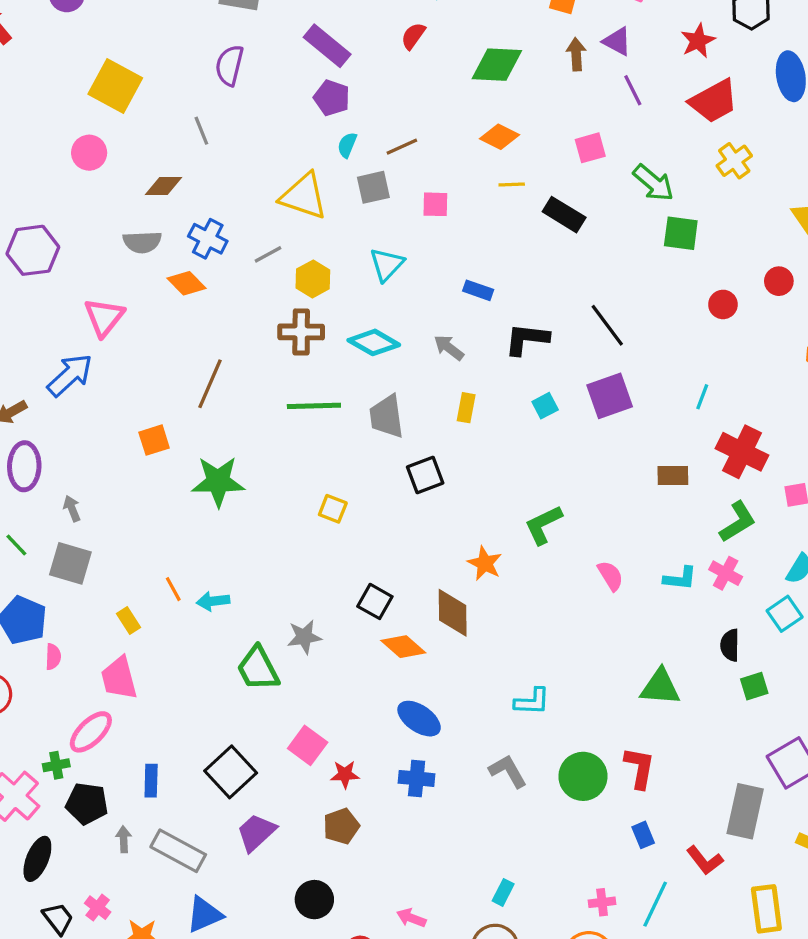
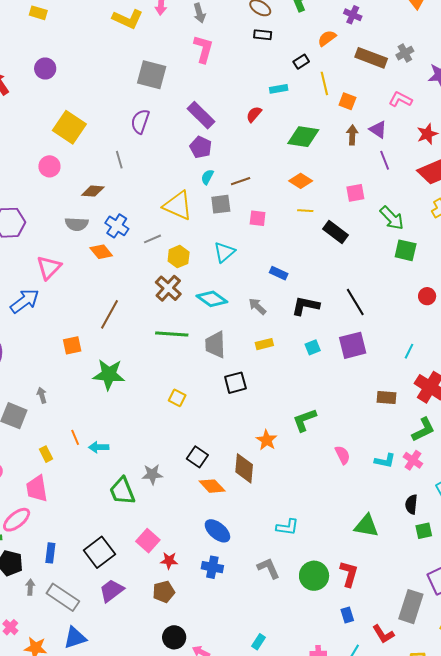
brown cross: (301, 332) -> (168, 288), turned 36
yellow rectangle: (466, 408) -> (264, 344), turned 60
gray arrow: (72, 509) -> (42, 395), moved
black circle: (314, 900) -> (174, 637), moved

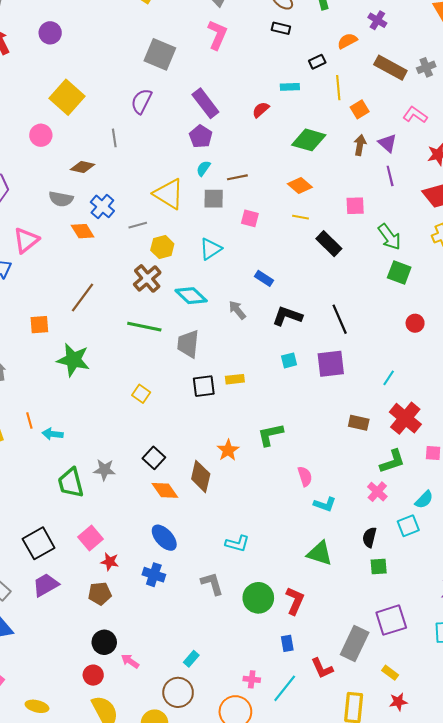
orange square: (347, 101) -> (360, 109), turned 30
yellow rectangle: (264, 344) -> (235, 379), moved
cyan L-shape: (385, 461) -> (325, 504), moved

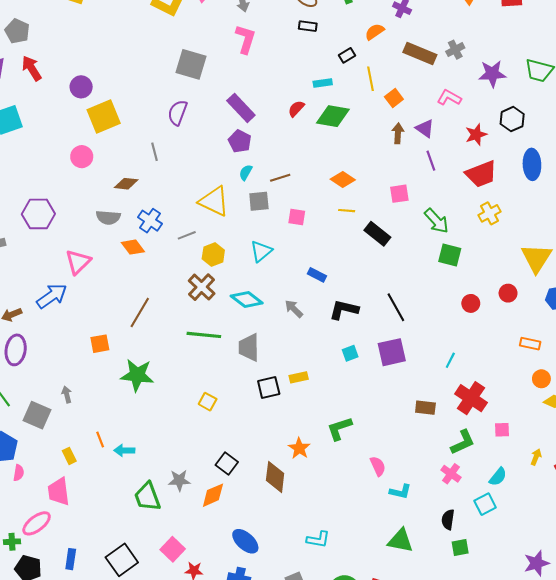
purple circle: (50, 33) -> (81, 87), moved
yellow square: (67, 97) -> (104, 117), turned 32
green diamond: (309, 140) -> (333, 116), moved
orange diamond: (165, 490) -> (213, 495), moved, turned -72

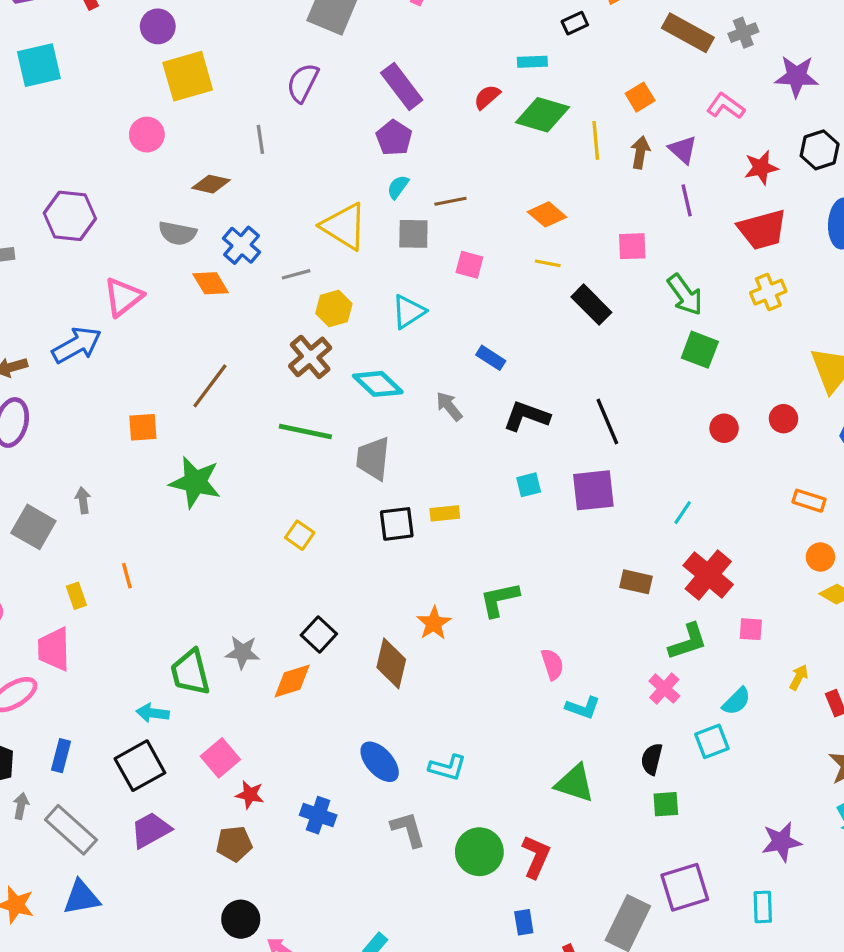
yellow line: (370, 79) -> (596, 140), moved
cyan arrow: (124, 450) -> (153, 713), moved
blue ellipse: (245, 541) -> (380, 762), moved

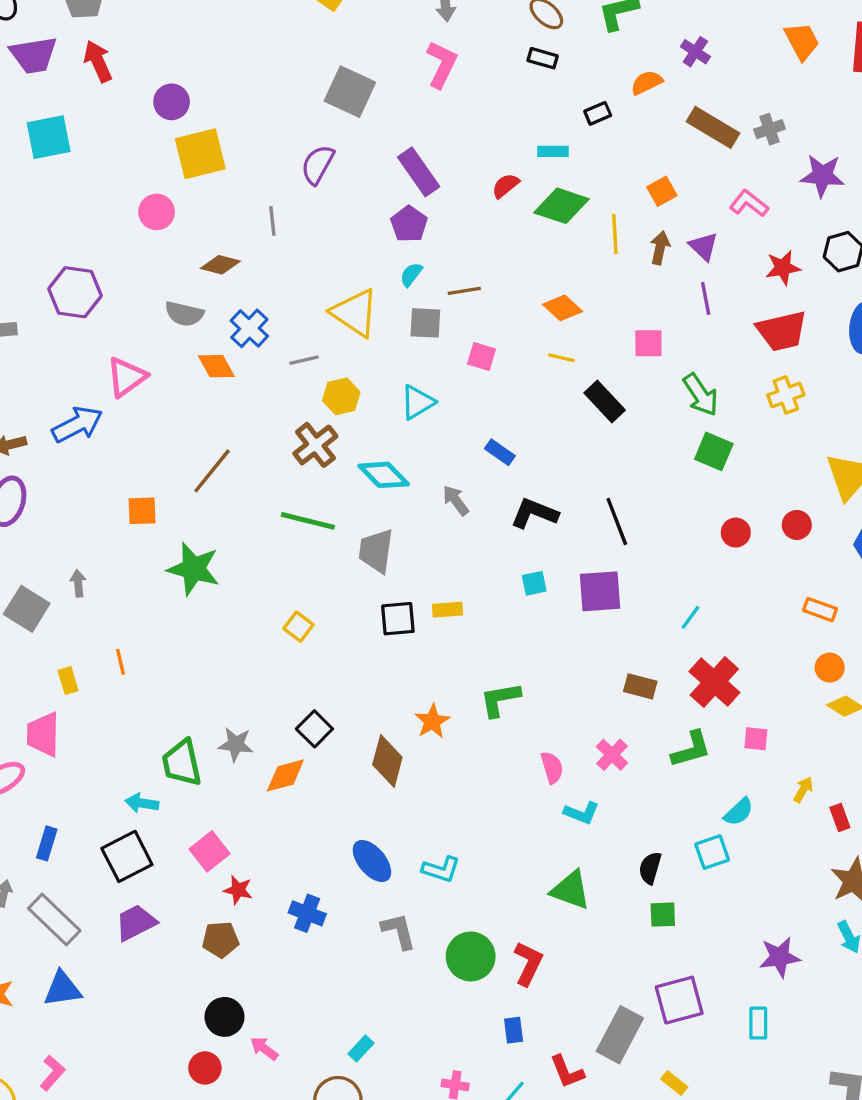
pink cross: (664, 688) -> (612, 755), moved

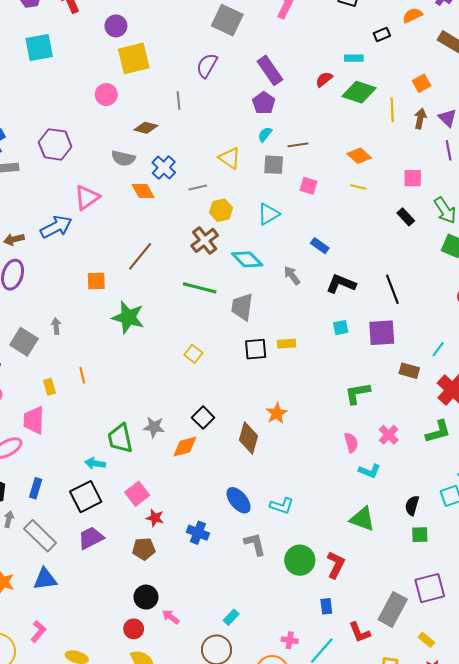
yellow triangle: (355, 313) -> (230, 158), size x0.7
black rectangle: (605, 401) -> (406, 217), moved, size x0.7
brown rectangle: (640, 686) -> (409, 371), moved
green L-shape: (500, 699) -> (357, 393), moved

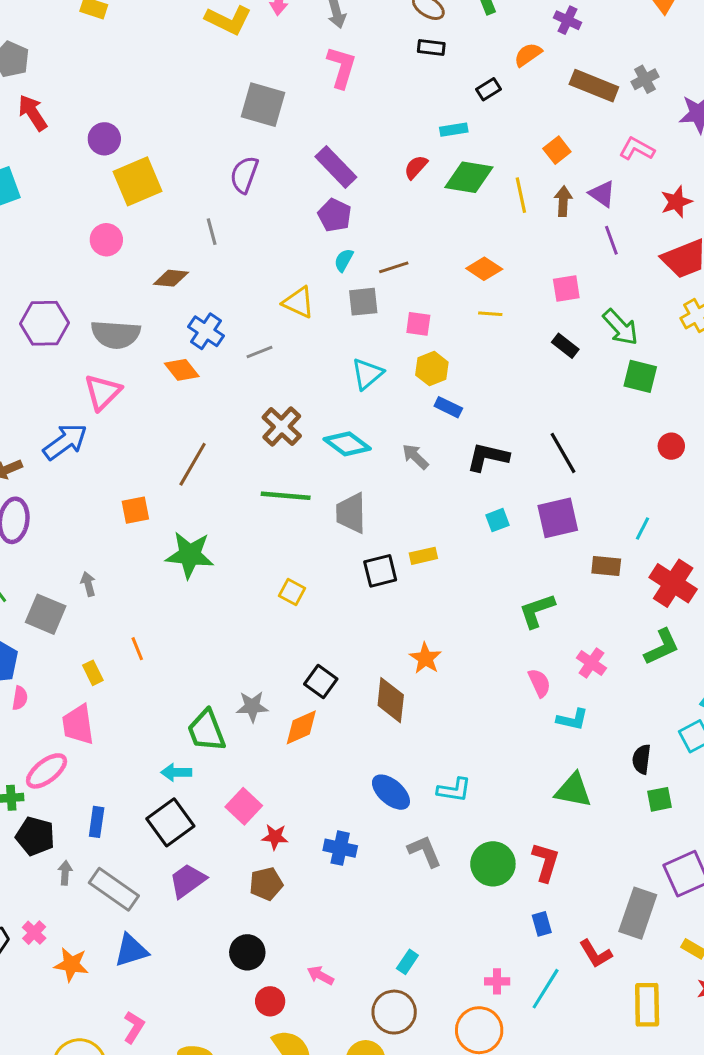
gray semicircle: (123, 158) -> (116, 334), moved, size x1.4
yellow hexagon: (221, 210) -> (432, 369), moved
black circle: (146, 597) -> (247, 952), moved

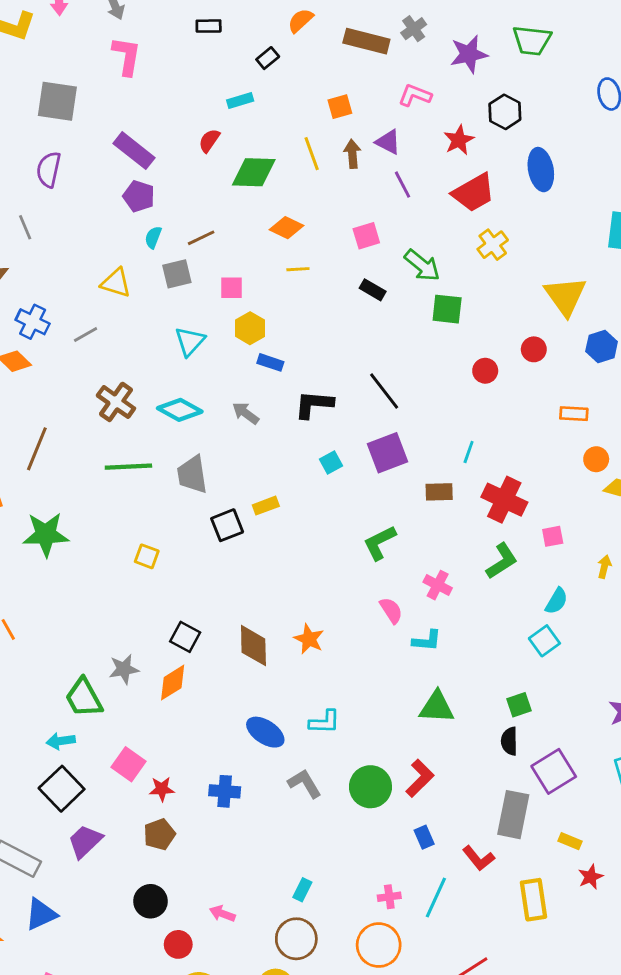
orange square: (557, 150) -> (340, 107), turned 30
green diamond: (469, 177) -> (254, 172), moved
orange star: (425, 658) -> (309, 639), moved
black semicircle: (642, 759) -> (509, 741), moved
red L-shape: (546, 862) -> (420, 778), turned 36

